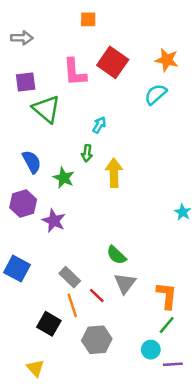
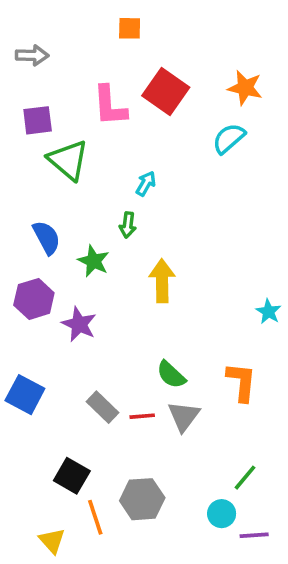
yellow arrow: (114, 173) -> (162, 281), moved
red line: (97, 296) -> (142, 416), moved, turned -49
orange L-shape: (167, 296) -> (241, 382), moved
orange line: (72, 305) -> (95, 517), moved

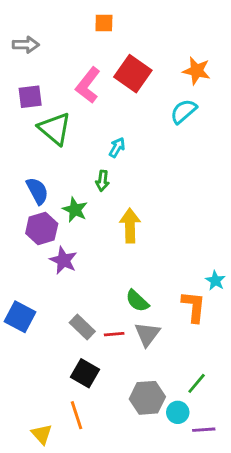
pink L-shape: (110, 106) -> (88, 85), turned 42
purple hexagon: (34, 299) -> (42, 228), moved
cyan star: (268, 312) -> (215, 281), moved
black square: (72, 476) -> (85, 373), moved
gray hexagon: (142, 499) -> (147, 398), moved

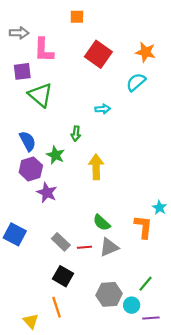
pink L-shape: (88, 85) -> (44, 50), moved, turned -36
cyan arrow: (117, 147) -> (103, 109), moved, turned 56
gray triangle: (147, 334) -> (109, 247), turned 30

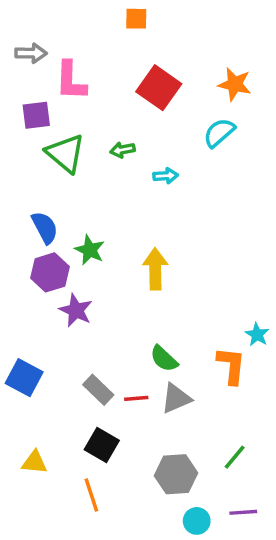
orange square: (77, 17) -> (136, 19), moved
green arrow: (76, 134) -> (122, 150), moved, turned 72
cyan circle: (132, 305) -> (197, 521), moved
yellow triangle: (31, 321) -> (34, 462), moved, turned -42

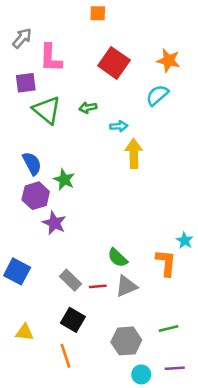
gray arrow: (31, 53) -> (22, 38), turned -50
yellow arrow: (155, 269) -> (134, 154), moved
green line: (235, 457) -> (169, 329), turned 36

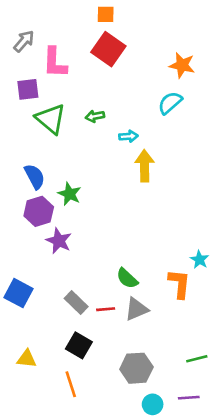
red square: (114, 63) -> (108, 49), moved
green line: (169, 329) -> (197, 359), moved

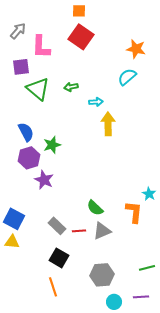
green star: (69, 194) -> (52, 145), turned 30
yellow triangle: (27, 359) -> (12, 242), moved

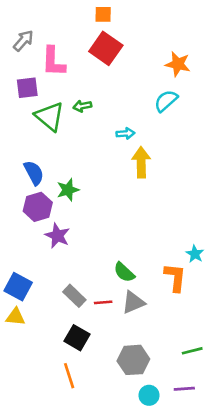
green arrow: (71, 87) -> (82, 106), moved

